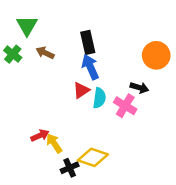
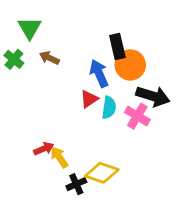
black rectangle: (88, 42) -> (117, 47), moved
orange circle: (156, 55) -> (130, 65), moved
black arrow: (139, 88) -> (153, 96), size x1.6

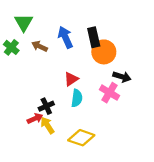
blue arrow: (99, 73) -> (65, 37), moved
black arrow: (153, 96) -> (122, 77), size x0.7
cyan semicircle: (109, 108) -> (77, 98), moved
black cross: (76, 184) -> (46, 106), moved

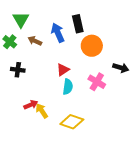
black rectangle: (94, 37) -> (78, 24), moved
black arrow: (122, 77) -> (121, 68), moved
black cross: (46, 106) -> (18, 70), moved, turned 32

